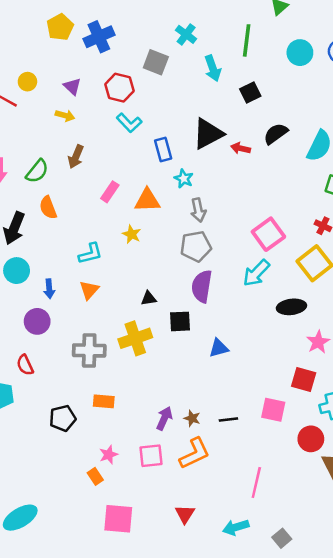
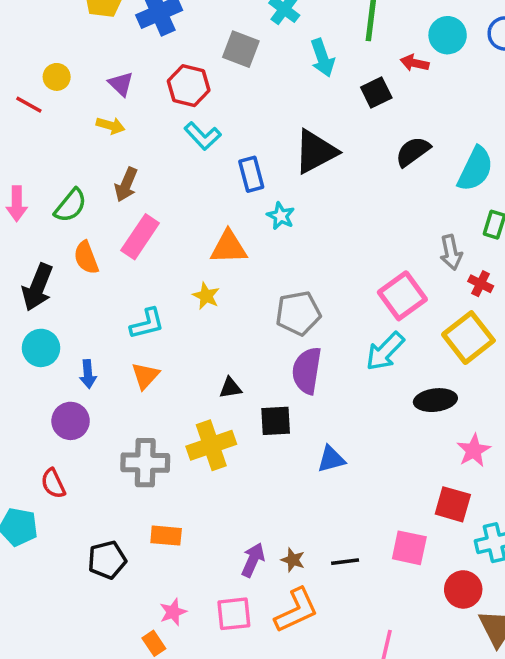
red arrow: (241, 148) -> (415, 63), moved
pink rectangle: (110, 192) -> (140, 237), moved, size x1.4
gray arrow: (198, 210) -> (451, 252), moved

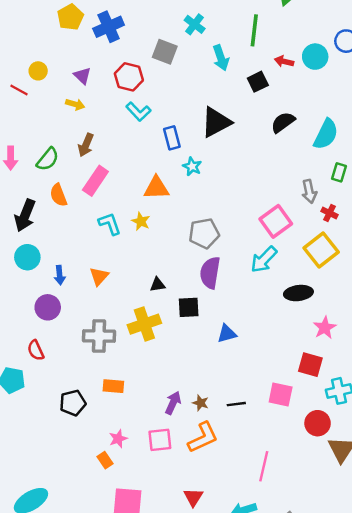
cyan circle: (448, 35) -> (315, 57), moved
cyan L-shape: (147, 324) -> (110, 224), moved, turned -95

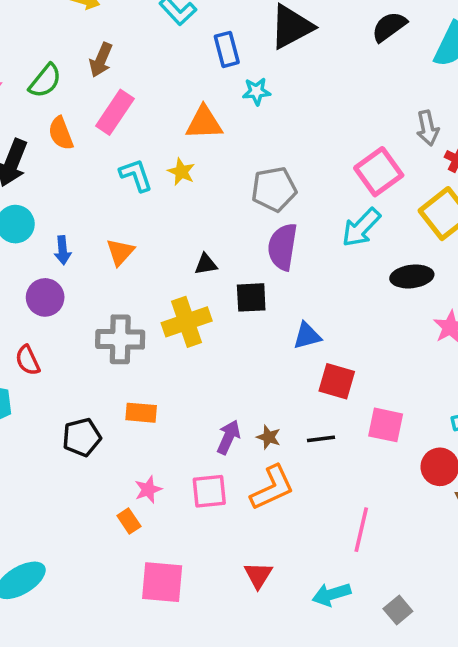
cyan star: (192, 166) -> (256, 91), turned -30
red square: (310, 365) -> (337, 381), moved

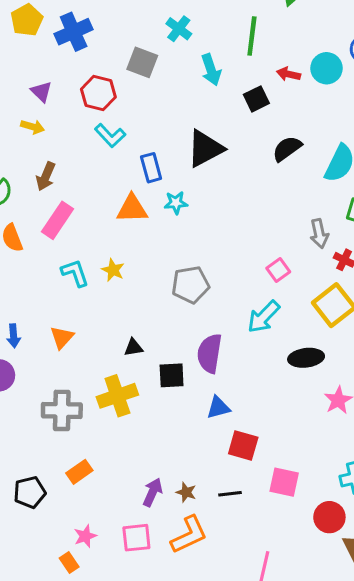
orange triangle: (204, 123) -> (132, 209), moved
pink square: (379, 172) -> (278, 270), size x0.6
purple semicircle: (283, 247) -> (210, 353), moved
orange rectangle: (141, 413) -> (79, 472), turned -40

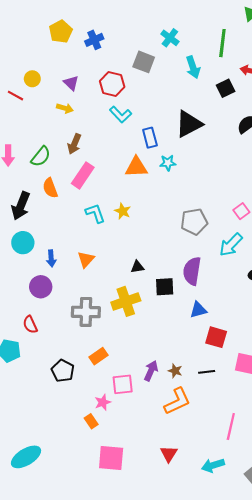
blue cross: (74, 32) -> (94, 40), size x0.7
gray pentagon: (191, 285) -> (194, 222), moved
black pentagon: (30, 492) -> (63, 371), turned -30
pink square: (136, 538) -> (123, 384), moved

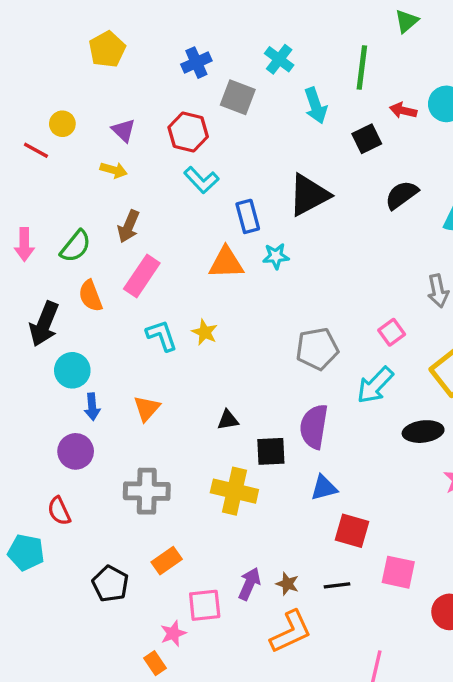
blue cross: (94, 40) -> (196, 63), moved
cyan circle: (23, 243) -> (72, 370), moved
yellow cross: (126, 301) -> (234, 491), moved, turned 32

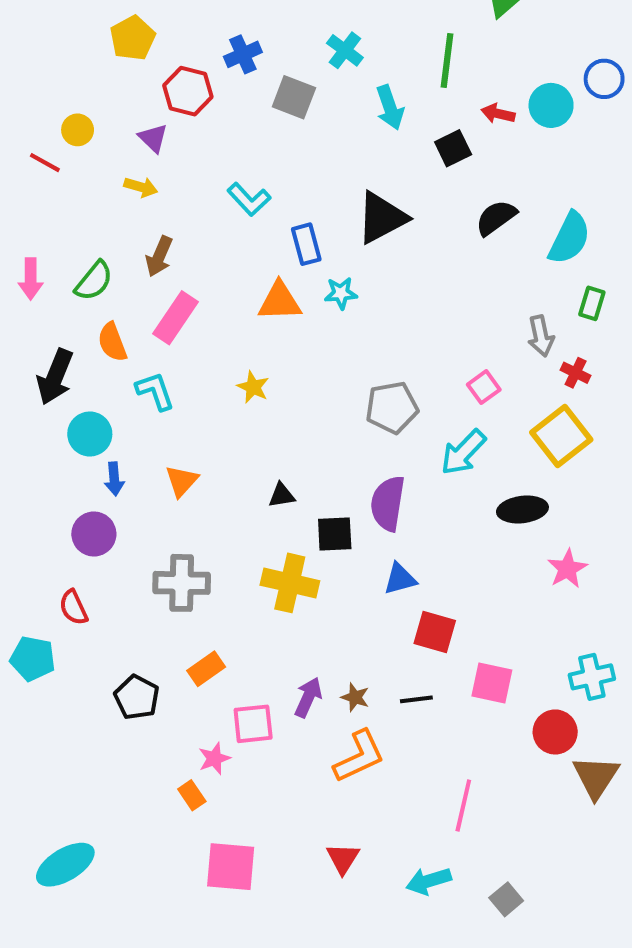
red hexagon: (188, 132) -> (188, 91), moved
cyan L-shape: (162, 336) -> (155, 391), moved

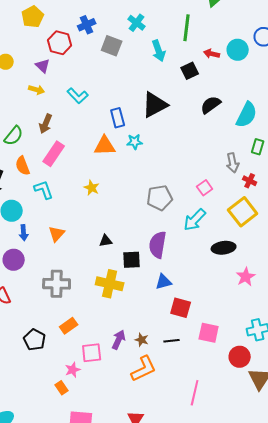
cyan L-shape: (249, 199) -> (78, 96), moved

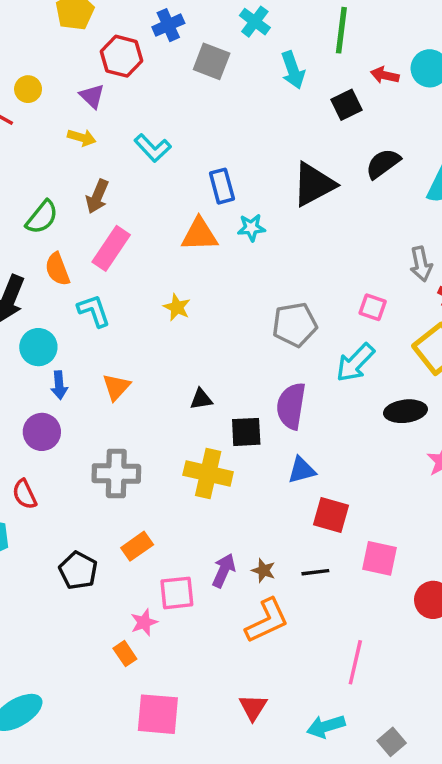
black triangle: (155, 105) -> (314, 184), moved
pink square: (205, 188) -> (373, 307), turned -35

